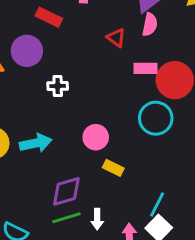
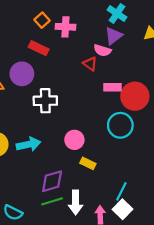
pink semicircle: (150, 25) -> (102, 50), moved, turned 96
white cross: (58, 86) -> (45, 101), size x1.5
white arrow: (97, 219) -> (76, 202), size x1.5

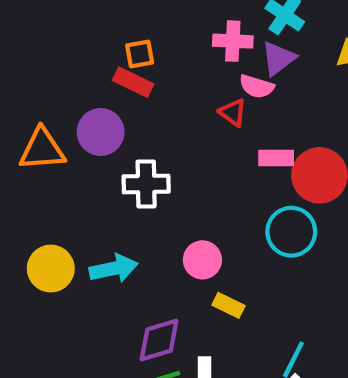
orange square: (42, 20) -> (140, 54), moved, turned 32
pink cross: (65, 27) -> (233, 41), moved

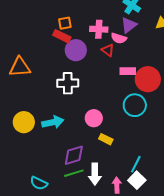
pink cross: (233, 41) -> (99, 29), moved
purple circle: (101, 132) -> (76, 50), moved

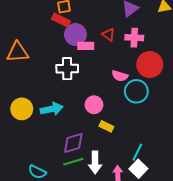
pink cross: (99, 29) -> (134, 38), moved
pink semicircle: (119, 38) -> (120, 76), moved
pink rectangle: (128, 71) -> (86, 46), moved

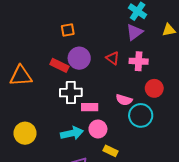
red rectangle: (61, 20) -> (59, 65), moved
pink rectangle: (86, 46) -> (90, 107), moved
red circle: (150, 64) -> (154, 88), size x0.7
cyan arrow: (52, 109) -> (72, 133), moved

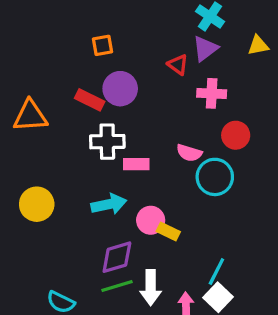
red triangle: (113, 58) -> (178, 65), moved
pink circle: (98, 129) -> (151, 220), moved

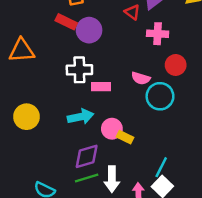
red rectangle: (90, 100) -> (66, 22), moved

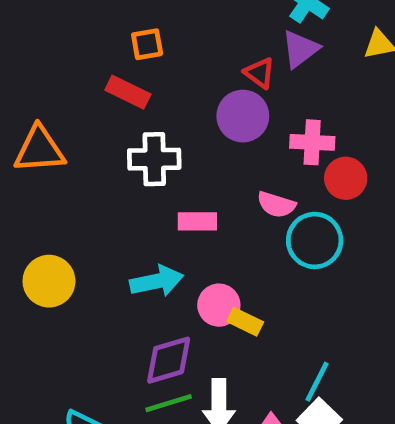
purple circle: (89, 30) -> (243, 116), moved
pink cross: (158, 34) -> (312, 142), moved
white cross: (79, 70) -> (154, 159), moved

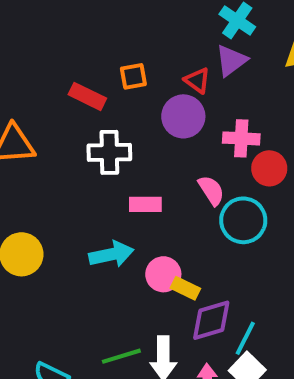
orange square: (147, 44) -> (133, 76), moved
pink semicircle: (276, 205) -> (211, 190), turned -140
purple diamond: (169, 360) -> (211, 320), moved

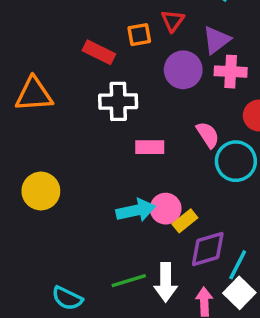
purple triangle: (231, 60) -> (217, 40), moved
red triangle: (197, 80) -> (173, 21), moved, turned 30
pink cross: (241, 138) -> (231, 72), moved
cyan arrow: (111, 254) -> (136, 210), moved
yellow rectangle: (185, 288) -> (185, 221), turned -65

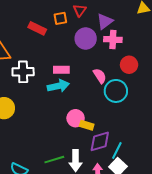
white cross: (118, 101) -> (23, 72), moved
pink rectangle: (150, 147) -> (61, 70), moved
cyan arrow: (136, 210) -> (58, 86), moved
yellow rectangle: (185, 221) -> (87, 125), turned 56

